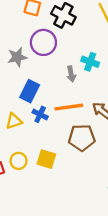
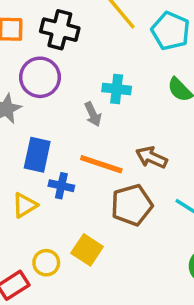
orange line: (69, 107) -> (101, 164), turned 40
yellow square: (46, 159) -> (87, 250), turned 30

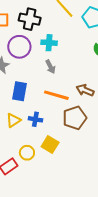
cyan cross: (117, 89) -> (49, 43), moved
blue cross: (61, 186) -> (35, 119), moved

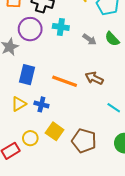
gray arrow: (50, 67) -> (89, 39), moved, turned -32
brown pentagon: (75, 118) -> (84, 141), moved, turned 30

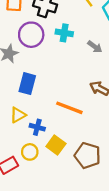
orange line: (65, 81) -> (69, 108), moved
blue cross: (41, 104) -> (37, 127), moved

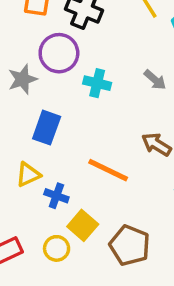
cyan cross: (64, 33) -> (97, 83), moved
yellow circle: (30, 152) -> (57, 248), moved

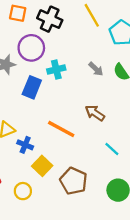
cyan cross: (97, 83) -> (56, 69), turned -30
blue rectangle: (47, 128) -> (32, 87), moved
yellow circle: (57, 248) -> (23, 191), moved

